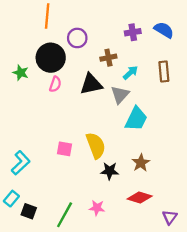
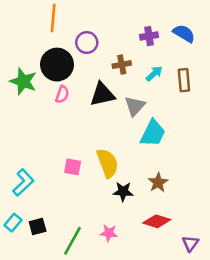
green star: (21, 73) -> (23, 81), size x1.5
cyan arrow: (130, 73) -> (154, 74), moved
black square: (29, 211) -> (38, 227), moved, turned -35

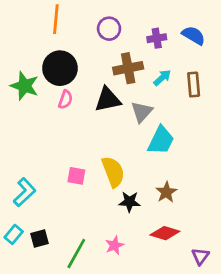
purple circle: (87, 43) -> (109, 29), moved
brown cross: (122, 65) -> (128, 68), size x1.5
pink star: (109, 233) -> (114, 245), turned -30

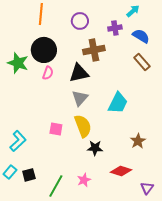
blue semicircle: (194, 35) -> (141, 36), moved
cyan arrow: (162, 78) -> (133, 11), moved
brown rectangle: (194, 85) -> (142, 62), turned -36
gray triangle: (142, 112) -> (80, 98), moved
brown star: (166, 192) -> (138, 141), moved

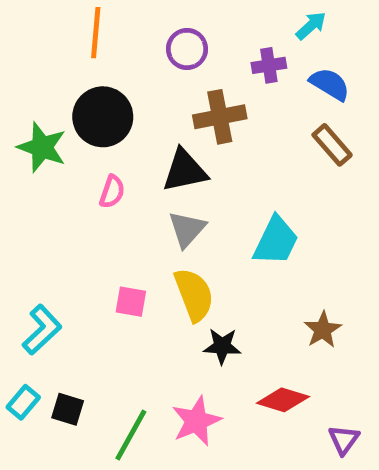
pink semicircle: (48, 73) -> (112, 192), moved
black square: (29, 175) -> (68, 409), turned 32
pink star: (84, 180) -> (196, 421), size x1.5

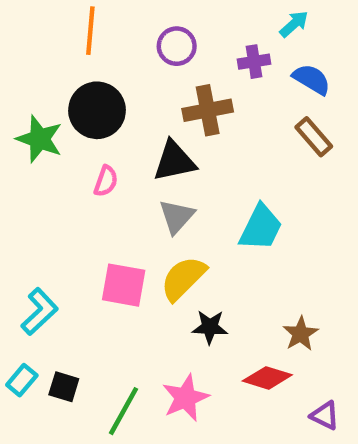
yellow semicircle: (194, 295) -> (183, 278), turned -114
pink square: (131, 302) -> (124, 285), size x1.5
brown star: (323, 330) -> (301, 334), moved
purple triangle: (344, 440) -> (325, 416), turned -40

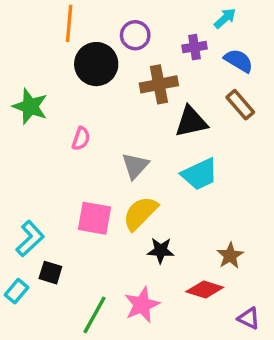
black circle: (97, 110) -> (96, 64), moved
black triangle: (174, 161) -> (191, 122), moved
cyan trapezoid: (261, 228) -> (200, 174), turned 39
black square: (64, 387) -> (50, 273), moved

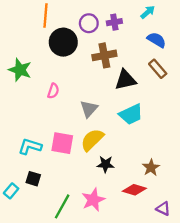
purple cross: (195, 47) -> (114, 22), moved
cyan L-shape: (30, 239) -> (30, 146), moved, turned -120

